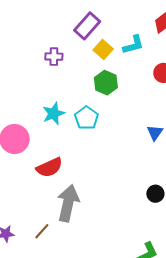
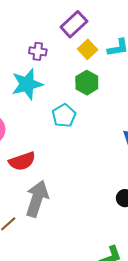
cyan star: (54, 114) -> (27, 84), moved, size x1.4

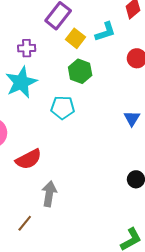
cyan pentagon: (64, 116) -> (63, 108), turned -30
gray arrow: (37, 199) -> (49, 194), size x0.7

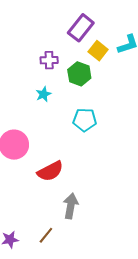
green hexagon: (80, 71) -> (79, 74), moved
cyan star: (21, 82) -> (43, 94), size x0.5

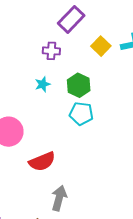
purple rectangle: (81, 28) -> (71, 19), moved
green hexagon: (79, 74) -> (79, 85), moved

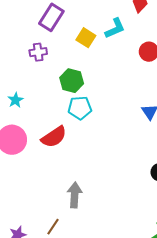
cyan star: (43, 84) -> (15, 100), moved
red semicircle: (42, 161) -> (54, 137), moved

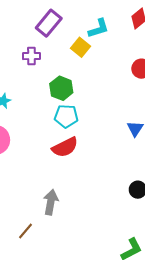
cyan L-shape: (115, 28) -> (99, 28), moved
red semicircle: (54, 137) -> (65, 147), moved

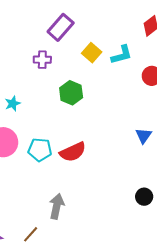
cyan L-shape: (99, 28) -> (122, 55), moved
cyan pentagon: (66, 116) -> (40, 150), moved

